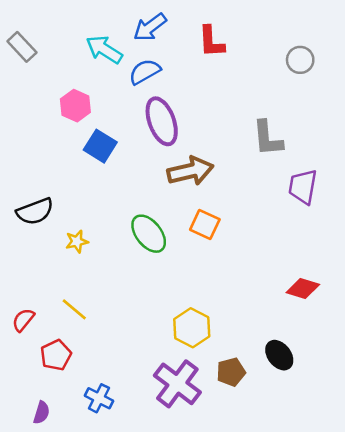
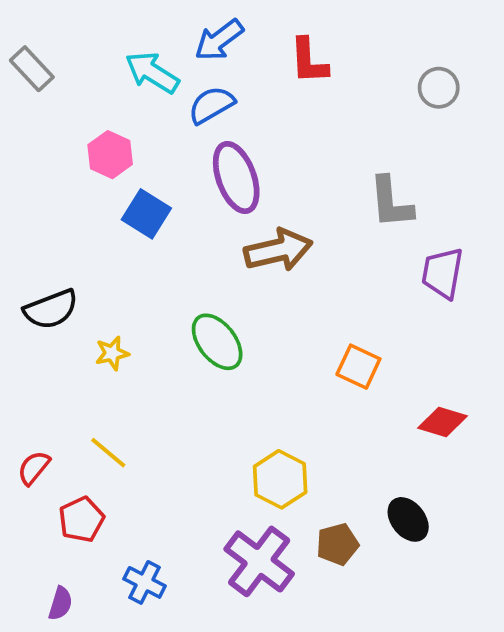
orange square: (205, 224) -> (358, 367), moved

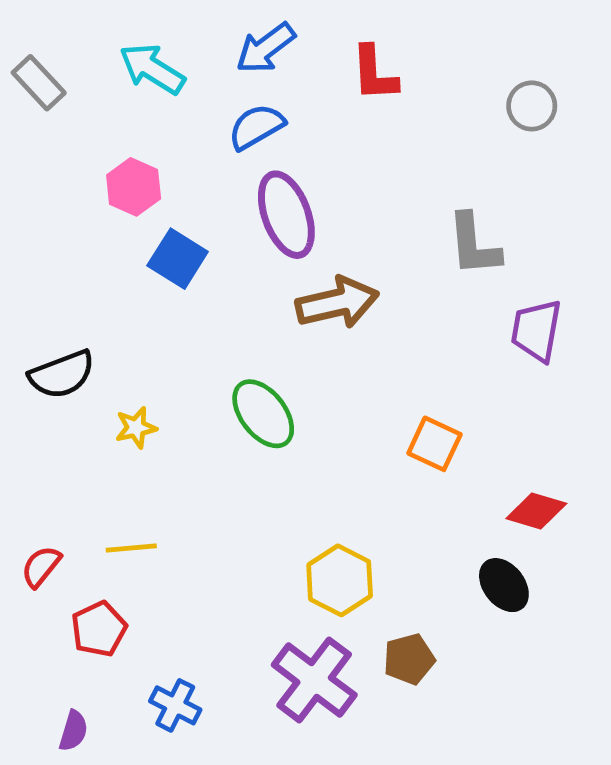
cyan arrow: (152, 72) -> (152, 69), moved
yellow line: (108, 453) -> (131, 548), turned -45
black ellipse: (408, 519) -> (504, 585), moved

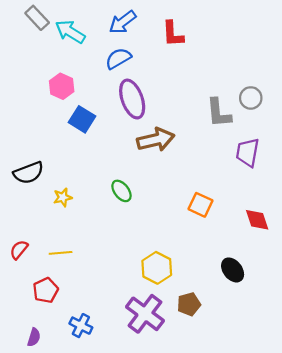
gray rectangle: (39, 83) -> (37, 18), moved
gray circle: (532, 106) -> (251, 98), moved
green ellipse: (263, 414) -> (121, 191), size x0.7
red diamond: (536, 511) -> (257, 220), moved, turned 55
red semicircle: (41, 567) -> (19, 250), moved

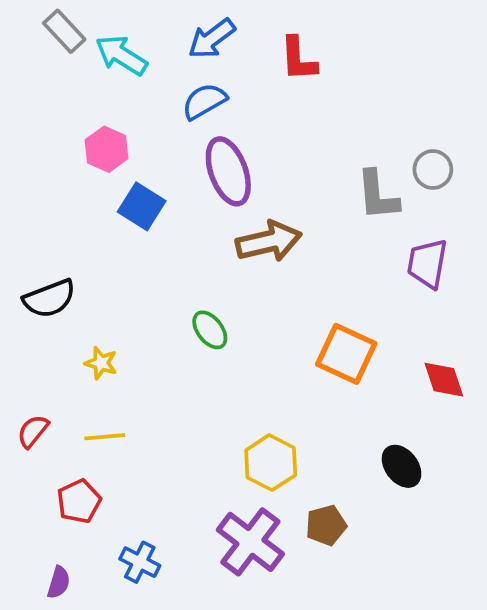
yellow star: (63, 197) -> (101, 363), moved, turned 30
orange square: (201, 205) -> (346, 354), size x1.4

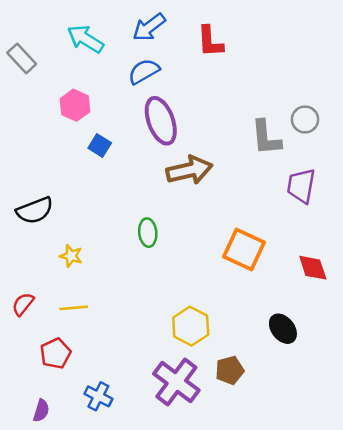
gray rectangle: (64, 31) -> (22, 58), moved
blue square: (142, 206) -> (100, 145), size x0.7
green ellipse: (210, 330) -> (148, 233), turned 32

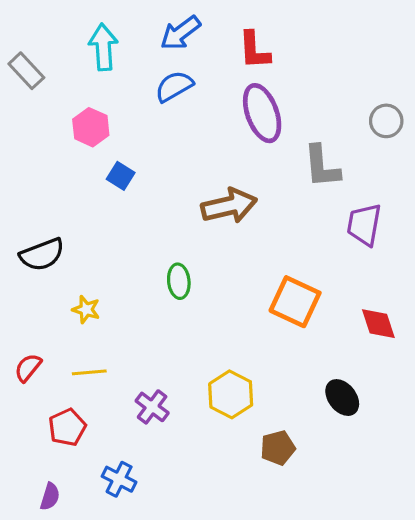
cyan arrow: (85, 39) -> (103, 47), turned 54
gray circle: (305, 119) -> (386, 121), moved
purple ellipse: (161, 121) -> (262, 113), moved
purple cross: (176, 382) -> (152, 407), moved, size x0.6

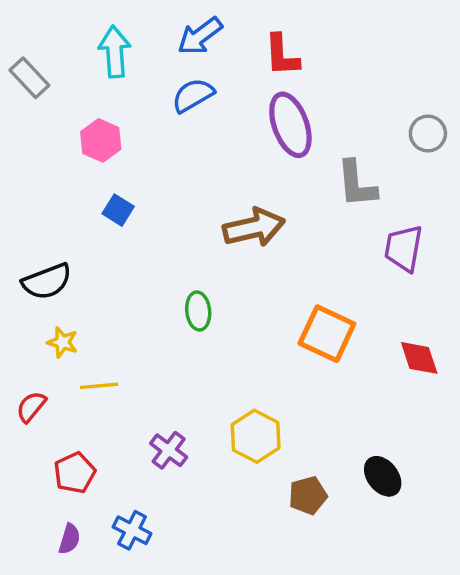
blue square: (121, 176) -> (118, 210), moved
yellow star: (86, 310) -> (62, 342), moved
yellow line: (89, 372) -> (99, 386), moved
black ellipse: (342, 398) -> (383, 476), moved
purple semicircle: (50, 497) -> (69, 539), moved

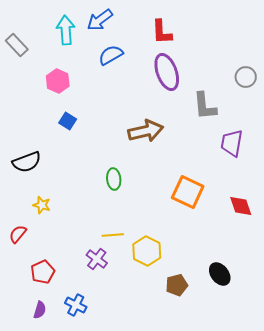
blue arrow: (200, 36) -> (100, 20), moved
yellow star: (62, 342) -> (42, 205), moved
yellow line: (99, 386) -> (113, 235), moved

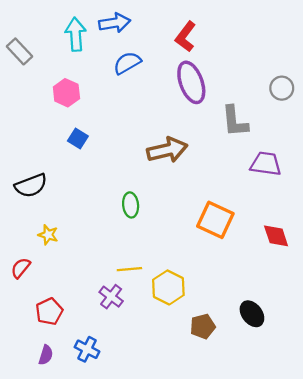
blue arrow: (100, 20) -> (115, 23), turned -152
red L-shape: (162, 32) -> (186, 37), turned 40
purple trapezoid: (232, 143) -> (266, 164), turned 88

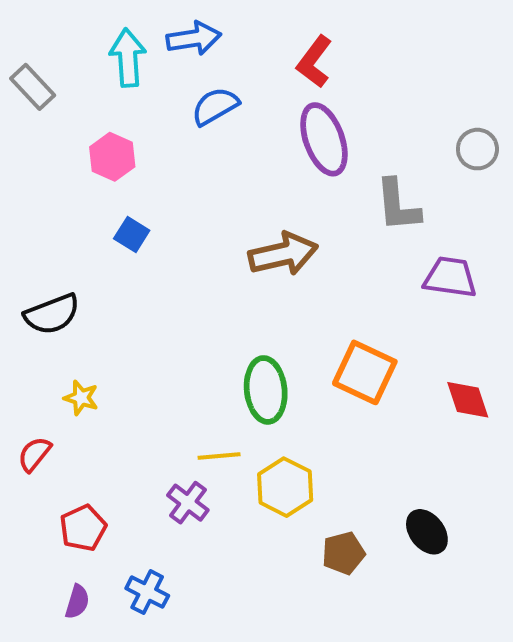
green ellipse: (131, 205) -> (266, 390), moved, size x1.5

